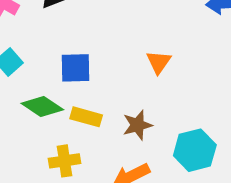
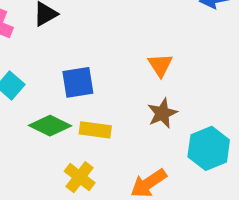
brown star: (137, 125) -> (162, 113), moved
yellow cross: (64, 161) -> (80, 177), turned -36

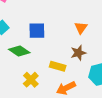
yellow rectangle: (95, 130) -> (58, 66), moved

